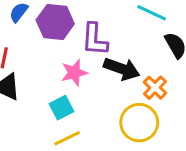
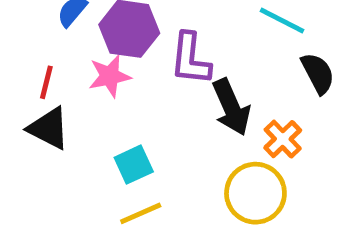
black arrow: (122, 69) -> (231, 107), turned 44
pink star: (74, 73) -> (110, 76), moved

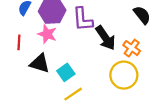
pink star: (110, 76) -> (47, 34), turned -30
black triangle: (49, 128) -> (40, 63), moved

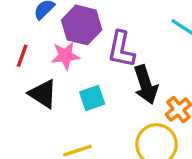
pink star: (47, 34) -> (65, 56), turned 30
cyan square: (66, 72) -> (92, 98), moved

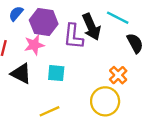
black arrow: (146, 85) -> (91, 27), moved
cyan square: (92, 98) -> (56, 73), turned 30

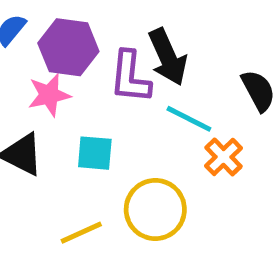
cyan line: (118, 18) -> (189, 119), moved
yellow circle: (105, 101) -> (155, 210), moved

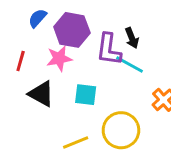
black arrow: (168, 57) -> (132, 38), size x0.6
cyan line: (189, 119) -> (130, 64), moved

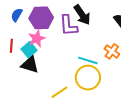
black arrow: (132, 38) -> (82, 15), size x1.5
cyan line: (130, 64) -> (88, 60), moved
cyan square: (86, 95) -> (29, 50), moved, turned -35

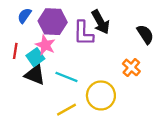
pink star: (37, 39) -> (45, 45), turned -30
cyan line: (88, 60) -> (66, 77), moved

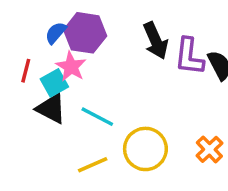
blue semicircle: (24, 16) -> (56, 33), moved
purple L-shape: (83, 33) -> (189, 57), moved
orange cross: (131, 67) -> (209, 149), moved

